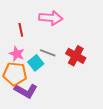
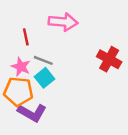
gray line: (48, 53) -> (43, 60), moved
red cross: (76, 56) -> (109, 59), moved

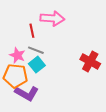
red line: (26, 37) -> (32, 31), moved
red cross: (109, 59) -> (90, 61), moved

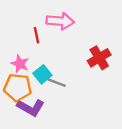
gray line: (36, 50) -> (57, 83), moved
red cross: (90, 61) -> (99, 58), moved, turned 30

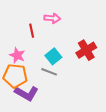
pink arrow: (60, 21) -> (52, 18), size x0.7
cyan square: (42, 74) -> (53, 56), moved

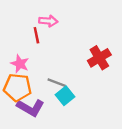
pink arrow: (52, 18) -> (48, 21), moved
cyan square: (53, 56) -> (65, 96), moved

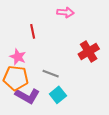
pink arrow: (48, 21) -> (65, 12), moved
cyan square: (65, 96) -> (58, 95), moved

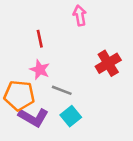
pink arrow: (65, 12) -> (80, 15), turned -105
pink star: (18, 57) -> (40, 70), moved

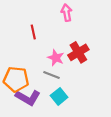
red cross: (108, 63) -> (78, 52), moved
pink star: (40, 70) -> (56, 58), moved

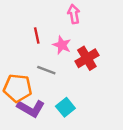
pink star: (56, 58) -> (62, 45), moved
gray line: (52, 75) -> (46, 70), moved

